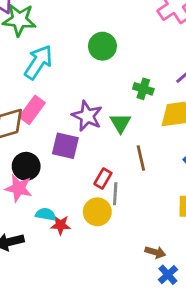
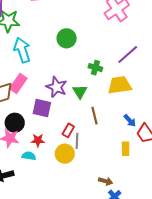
cyan arrow: (38, 62) -> (22, 50), turned -50
red star: (61, 225) -> (38, 140), moved

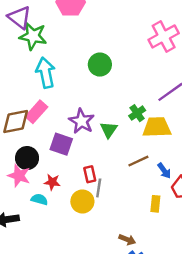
green cross: (95, 68) -> (137, 113), moved, turned 32
brown line: (94, 116) -> (138, 161), moved, turned 72
red rectangle: (68, 130) -> (90, 174), turned -48

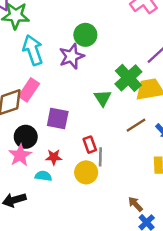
green cross: (137, 113) -> (128, 78), size x1.6
purple star: (82, 121) -> (72, 56), moved, turned 30
pink star: (19, 176) -> (20, 155), turned 30
brown arrow: (127, 240) -> (135, 204), turned -147

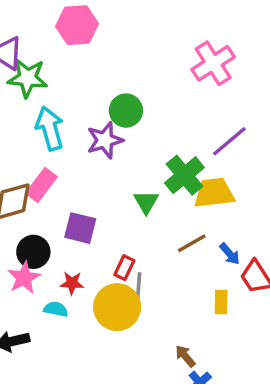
red rectangle: (90, 145) -> (124, 268), turned 42
yellow circle: (86, 172) -> (117, 307), size x1.4

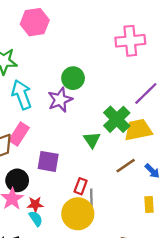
pink cross: (213, 63) -> (130, 41), turned 32
red star: (72, 283) -> (35, 204), moved
cyan semicircle: (56, 309) -> (36, 219), turned 49

